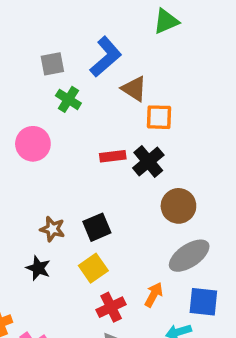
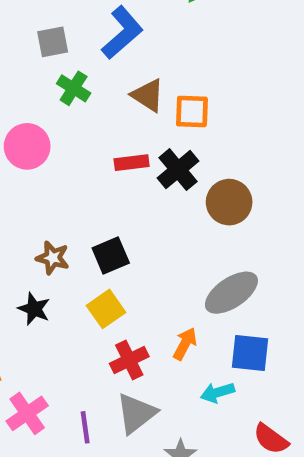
brown triangle: (134, 89) -> (148, 95), moved
brown circle: (178, 206) -> (229, 202), moved

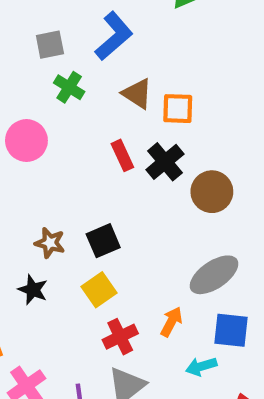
red rectangle: (132, 163) -> (122, 155), turned 72

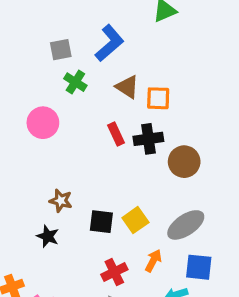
black cross: (165, 162) -> (148, 139), turned 32
black square: (103, 241) -> (101, 222), moved, turned 30
yellow square: (99, 290) -> (135, 220), moved

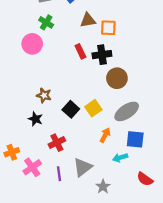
green cross: (75, 82) -> (46, 22), moved
brown triangle: (127, 87) -> (88, 20), turned -42
brown circle: (184, 162) -> (117, 78), moved
black square: (101, 222) -> (71, 109), turned 35
red cross: (114, 272) -> (57, 143), moved

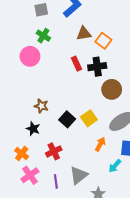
orange square: (108, 28) -> (103, 41), turned 35
orange cross: (12, 152) -> (22, 154), moved, turned -32
cyan arrow: (120, 158) -> (115, 166), turned -32

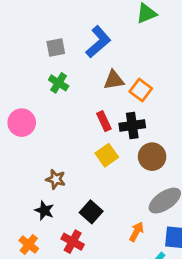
pink circle: (30, 56) -> (22, 123), moved
yellow square: (89, 118) -> (107, 155), moved
black square: (67, 119) -> (91, 212), moved
red cross: (54, 151) -> (73, 242), turned -35

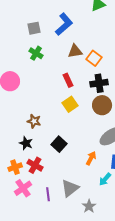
black cross: (132, 125) -> (99, 83), moved
red cross: (73, 242) -> (35, 165), moved
orange cross: (29, 244) -> (15, 167), turned 32

